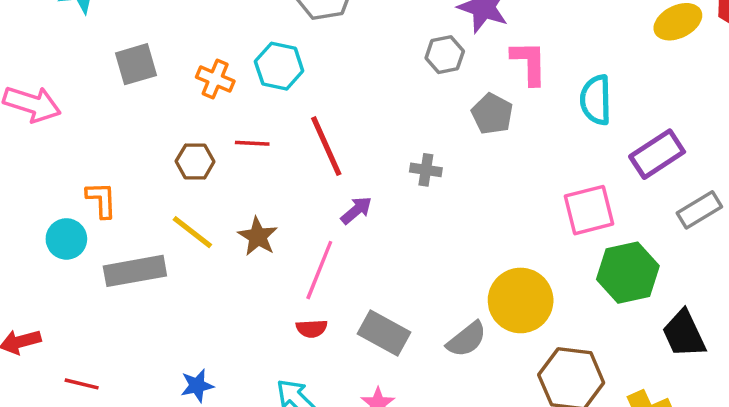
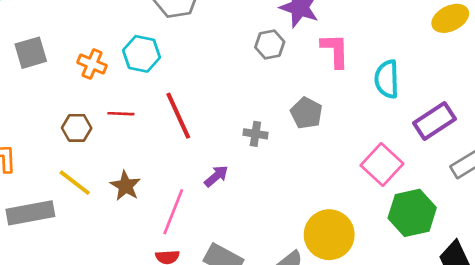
gray pentagon: (492, 114) -> (306, 113), moved
purple arrow: (356, 210) -> (216, 176), moved
pink square: (589, 210) -> (382, 164), turned -33

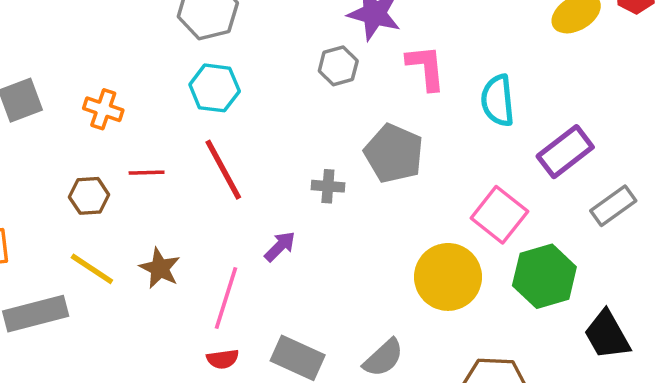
cyan hexagon: (142, 54) -> (215, 88), moved
gray pentagon: (306, 113) -> (394, 153), size x1.4
yellow circle: (329, 235) -> (448, 277), moved

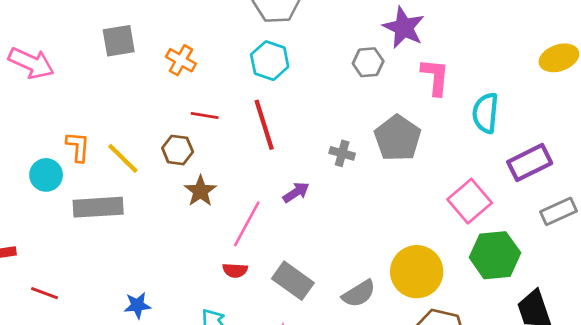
brown hexagon: (89, 196) -> (178, 150), moved
yellow line: (92, 269) -> (123, 158), moved
yellow circle: (448, 277) -> (417, 272), moved

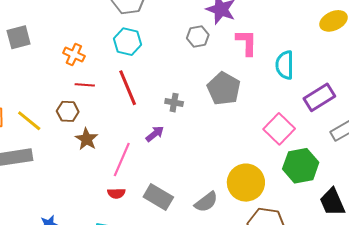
orange cross: (181, 60) -> (74, 55), moved
gray cross: (342, 153) -> (174, 103), moved

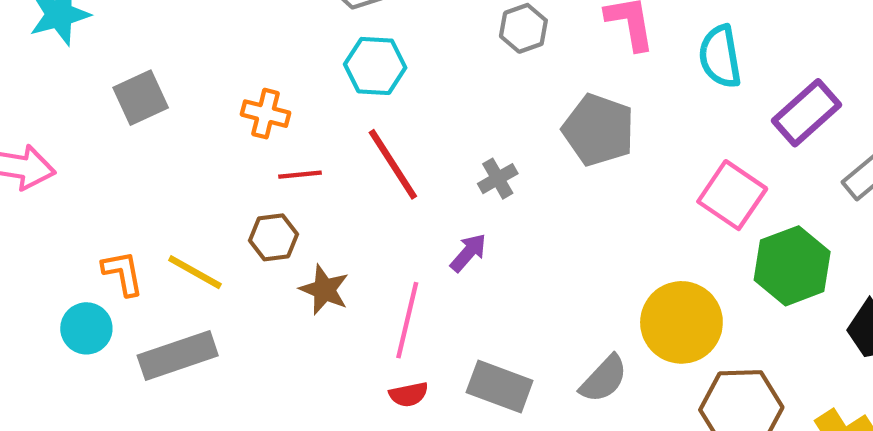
gray cross: (174, 103) -> (498, 179), turned -30

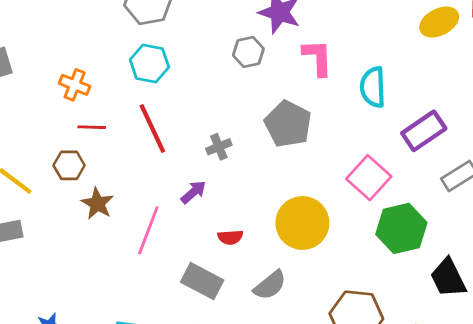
yellow circle: (681, 322) -> (302, 223), moved
red semicircle: (409, 394) -> (230, 237), moved

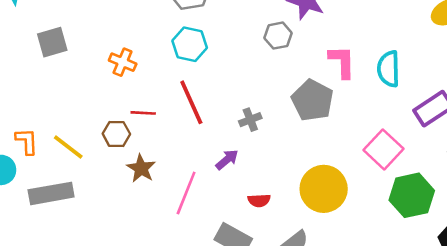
pink L-shape: (318, 58) -> (342, 62), moved
red line: (92, 127) -> (143, 113), moved

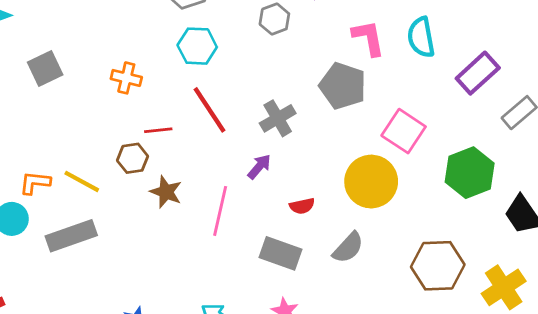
gray hexagon: (278, 36) -> (274, 19), moved
gray cross: (250, 120) -> (278, 118), size x1.4
orange L-shape: (27, 141) -> (35, 183), turned -72
pink square: (383, 149) -> (404, 131), moved

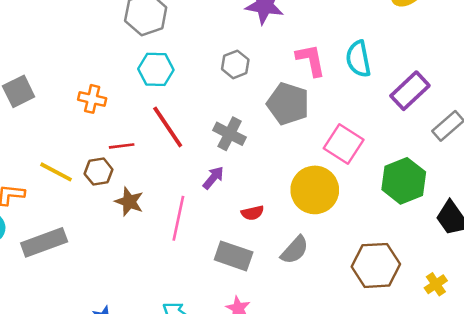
gray hexagon: (274, 19) -> (235, 64), moved
gray cross: (278, 118) -> (230, 134), turned -32
yellow line: (82, 181) -> (56, 172), moved
yellow cross: (504, 287) -> (436, 284), size x0.6

